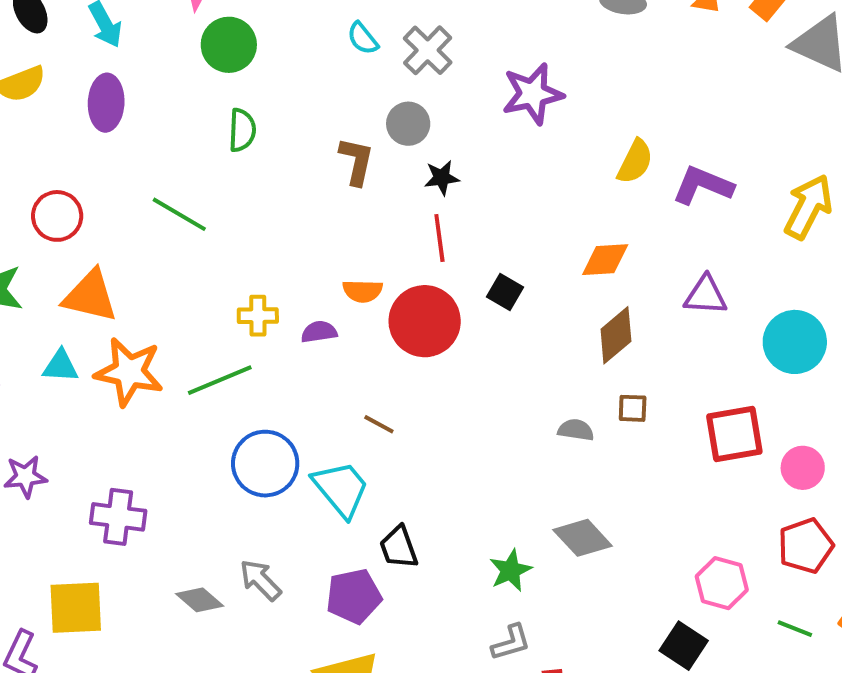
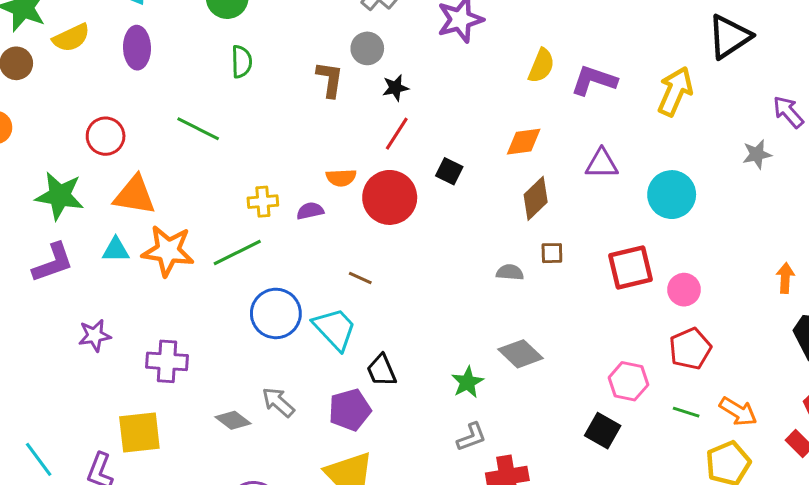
red line: (439, 238) -> (397, 134), turned 44

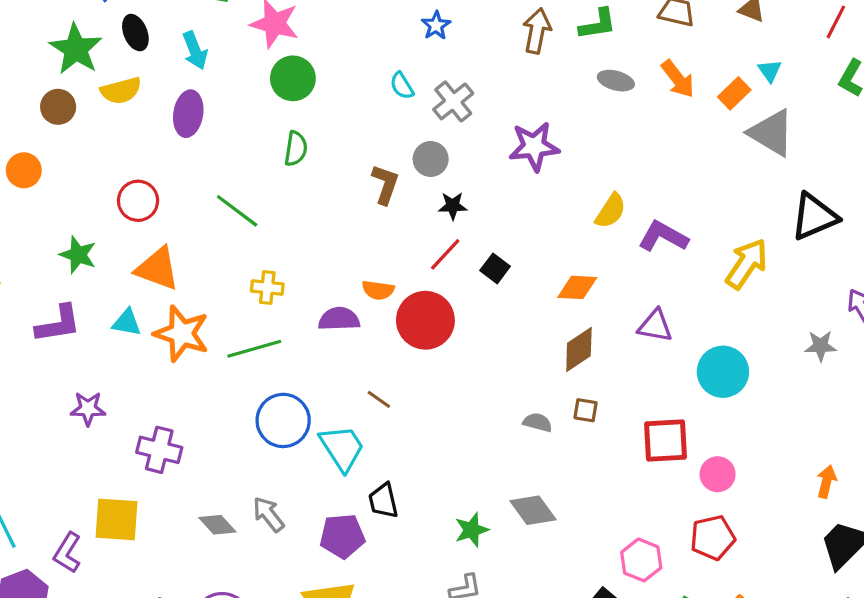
black square: (449, 171) -> (495, 268), moved
green star: (60, 196) -> (78, 255), size x0.7
yellow cross: (263, 202) -> (267, 287), moved
purple semicircle: (310, 211) -> (339, 319), size x1.4

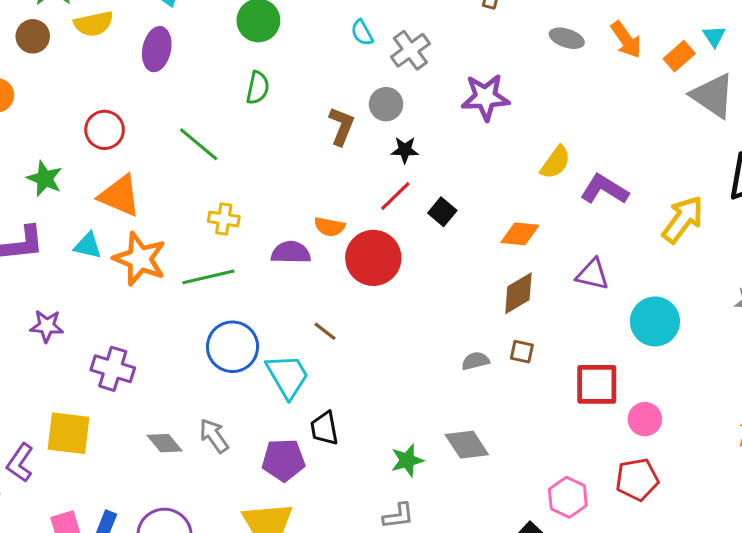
gray semicircle: (538, 422) -> (475, 361), turned -32

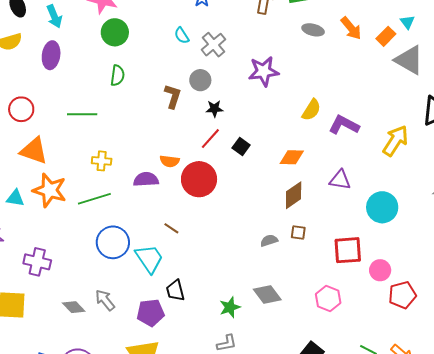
green line: (199, 144) -> (82, 114), turned -36
cyan triangle: (88, 246) -> (15, 198), moved
red pentagon: (637, 479) -> (402, 295), moved
pink hexagon: (568, 497) -> (328, 299), moved

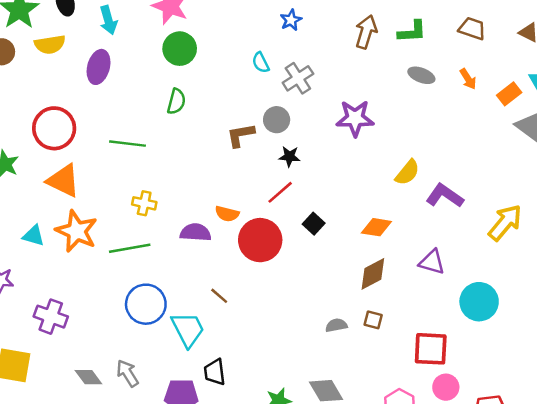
orange arrow: (351, 28) -> (468, 79), size x0.7
brown L-shape: (173, 96) -> (241, 135), turned -125
red circle: (21, 109) -> (54, 128), size x1.4
black square: (241, 147) -> (314, 224), moved
pink circle: (380, 270) -> (446, 387), moved

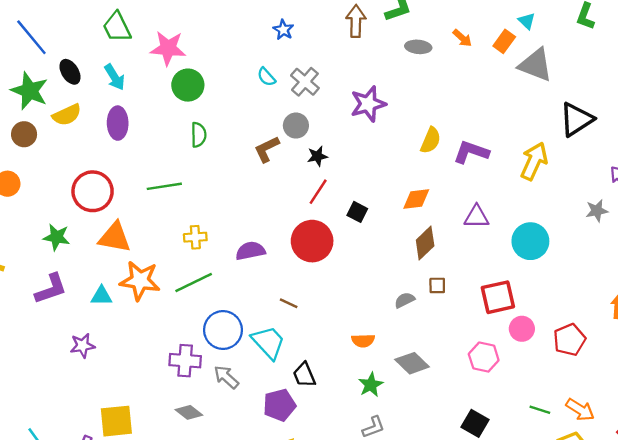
orange semicircle: (227, 214) -> (363, 341), moved
purple cross: (51, 317) -> (185, 361), moved
gray arrow: (128, 373) -> (226, 377), moved

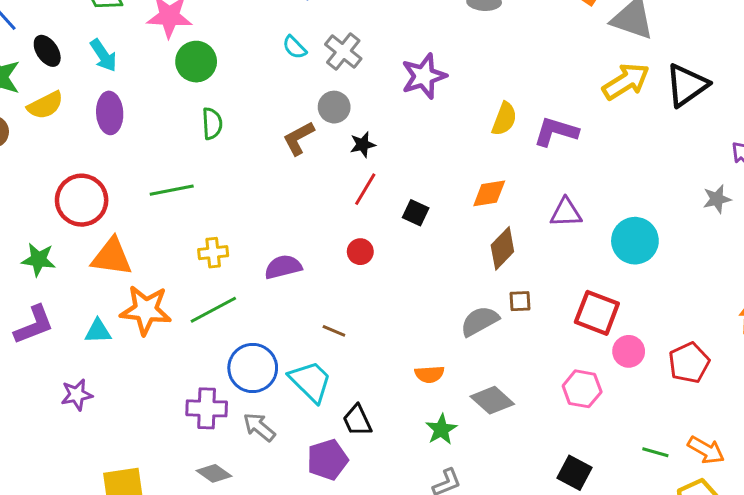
yellow arrow: (534, 161) -> (626, 81), moved, turned 36
red circle: (312, 241) -> (360, 252), size x0.5
red square: (498, 297) -> (597, 313), turned 36
gray semicircle: (405, 300) -> (480, 321), size x1.5

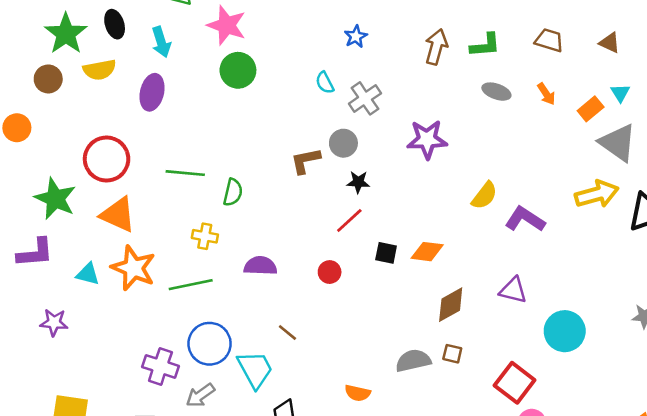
green semicircle: (212, 124) -> (233, 192), moved
orange diamond: (489, 193) -> (427, 252), moved
black square: (416, 213) -> (386, 253), turned -30
green star: (39, 260) -> (55, 199), size x1.4
gray arrow: (259, 427) -> (200, 395), turned -92

